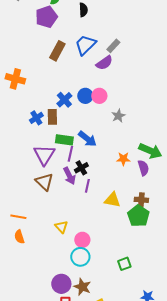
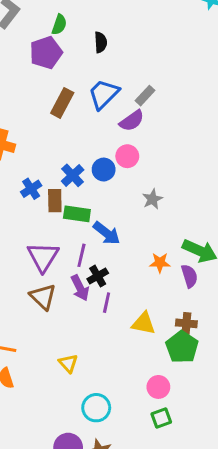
pink circle: (99, 96) -> (127, 156), moved
blue cross: (36, 118) -> (31, 189), moved
green rectangle: (64, 140) -> (77, 214), moved
pink circle: (82, 240) -> (158, 387), moved

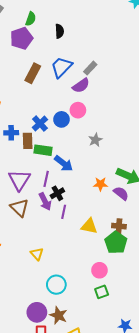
blue cross: (31, 189) -> (11, 133), turned 32
purple semicircle: (189, 276) -> (121, 193), turned -35

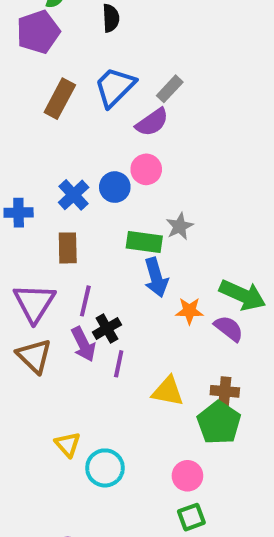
brown rectangle: (28, 141) -> (68, 248), moved
green rectangle: (43, 150) -> (144, 242), moved
blue arrow: (64, 164) -> (156, 277), moved, turned 36
cyan circle: (56, 285) -> (105, 468), moved

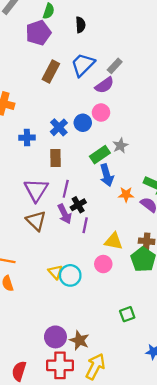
green rectangle: (144, 242) -> (100, 155), turned -42
cyan circle: (105, 468) -> (70, 275), moved
pink circle: (187, 476) -> (103, 264), moved

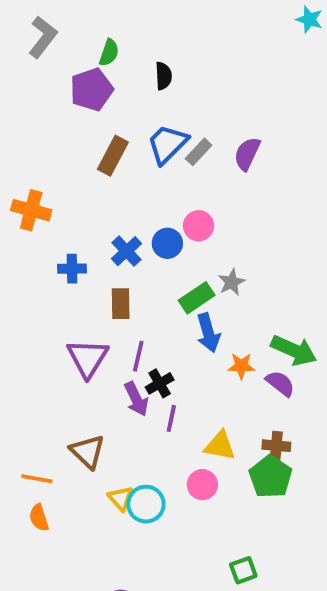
gray rectangle: (115, 66) -> (199, 152), moved
purple semicircle: (104, 85) -> (247, 154), moved, turned 150
brown triangle: (36, 221) -> (88, 452), moved

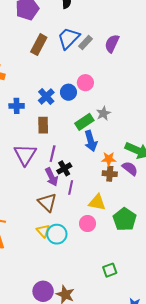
brown cross: (276, 446) -> (110, 174), moved
brown triangle: (88, 452) -> (47, 202), moved

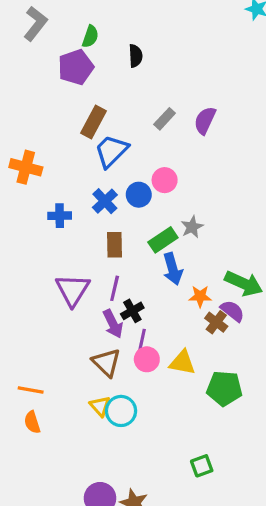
blue trapezoid: (68, 38) -> (111, 151), moved
brown rectangle: (43, 125) -> (115, 245), moved
brown cross: (110, 174) -> (216, 322), moved, turned 32
green pentagon: (125, 219) -> (224, 388), turned -30
pink circle: (88, 224) -> (147, 359), moved

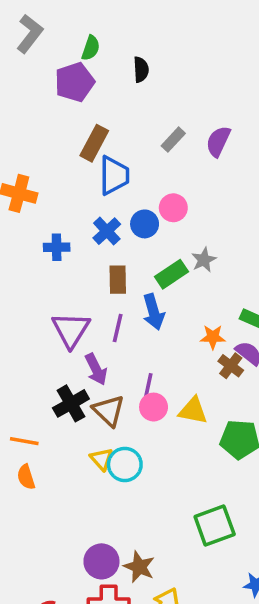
blue trapezoid: (111, 151) -> (114, 175), turned 135
blue arrow: (173, 269) -> (154, 312), moved
black cross: (132, 311) -> (71, 403), moved, size x1.4
purple arrow: (113, 324) -> (96, 369), moved
green square: (202, 466) -> (215, 526), size x1.6

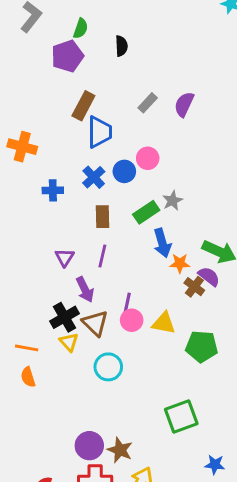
blue arrow: (154, 312) -> (162, 243), moved
purple triangle: (71, 330) -> (65, 257), size x0.6
yellow triangle: (101, 459) -> (69, 342), moved

